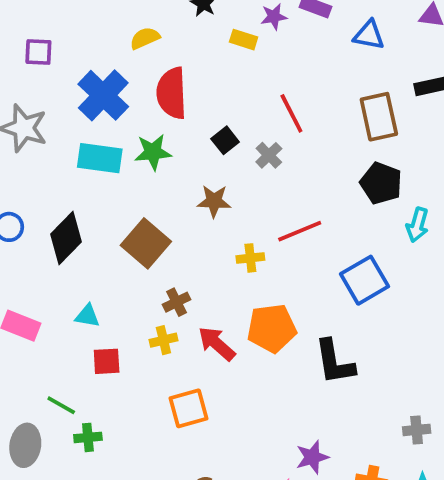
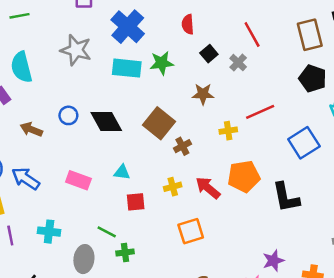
red semicircle: (172, 93) -> (188, 24), moved, size x0.6
black diamond: (66, 238) -> (106, 122), turned -72
brown cross: (177, 302) -> (182, 146), moved

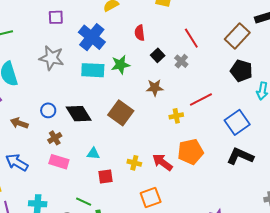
brown rectangle: (310, 35) -> (237, 36), turned 60
brown cross: (182, 146) -> (55, 138), moved
yellow cross: (173, 187) -> (134, 163), turned 32
black L-shape: (286, 197) -> (240, 156), moved, turned 128

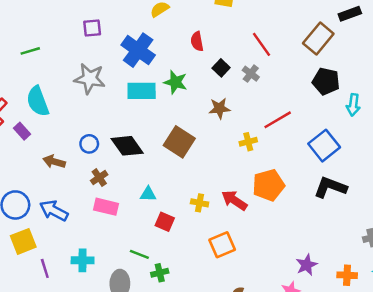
green star: (120, 65) -> (175, 82), turned 30
red square: (105, 177) -> (165, 222), turned 35

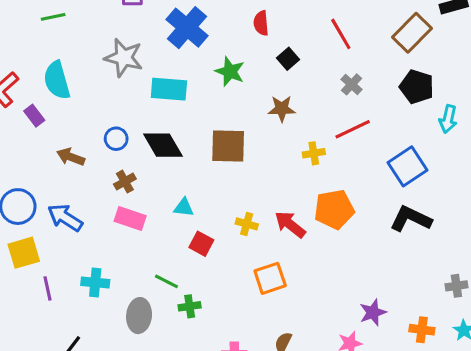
gray cross: (251, 74) -> (352, 84), moved
cyan rectangle: (142, 91) -> (169, 89), moved
brown square: (179, 142) -> (228, 146), turned -36

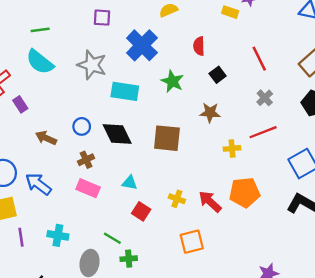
cyan semicircle: (57, 80) -> (40, 62), moved, turned -40

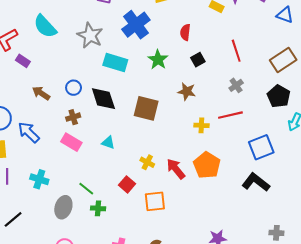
purple rectangle: (20, 104) -> (23, 61), turned -32
orange pentagon: (245, 192) -> (207, 165), turned 30
red square: (141, 211) -> (127, 184), moved

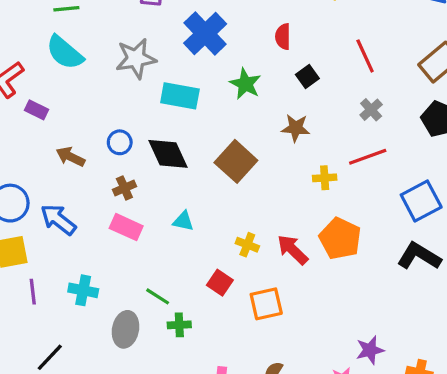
gray star: (90, 35) -> (136, 58), turned -30
brown square: (146, 108) -> (236, 161), turned 35

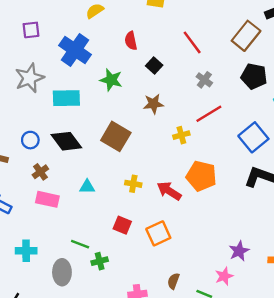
yellow cross: (247, 245) -> (133, 184), moved

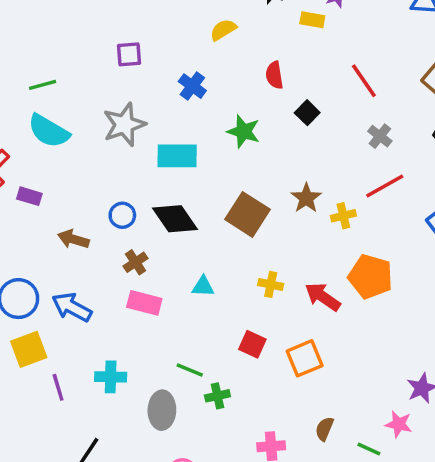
blue cross: (75, 50) -> (192, 86), size x0.6
brown star: (153, 104) -> (306, 198), moved, turned -30
pink star: (224, 276) -> (399, 424), turned 30

